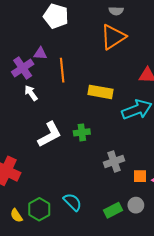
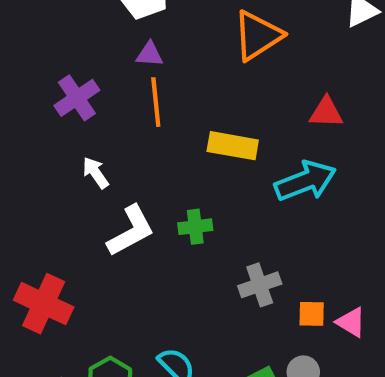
purple triangle: (40, 53) -> (150, 54), moved
white arrow: (31, 93) -> (96, 173), moved

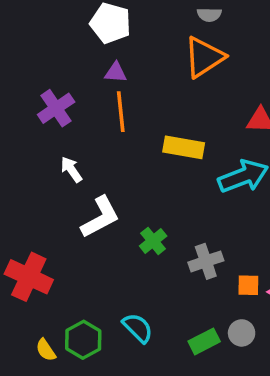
green cross: (195, 227) -> (153, 241), moved, turned -32

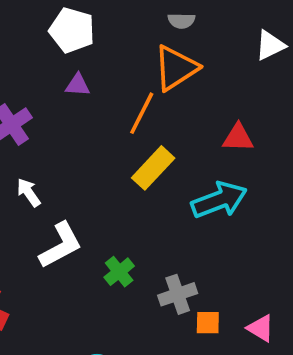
orange line: (121, 112) -> (142, 113), moved, turned 33
yellow rectangle: (184, 147) -> (153, 168), turned -57
orange square: (248, 285) -> (208, 323), moved

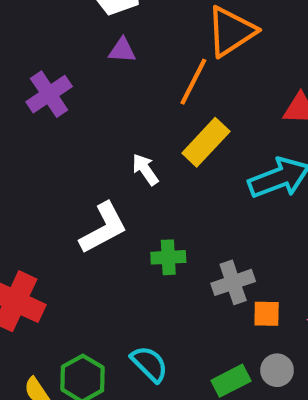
white arrow: (29, 192) -> (145, 169), moved
green cross: (119, 272) -> (168, 257), turned 36

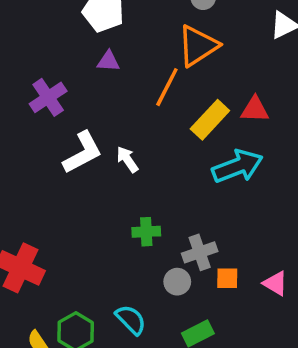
yellow rectangle: (206, 142) -> (210, 120), moved
white L-shape: (103, 228) -> (83, 153), moved
gray circle: (277, 370) -> (177, 282), moved

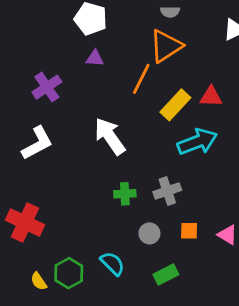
white L-shape: (83, 153) -> (37, 143), moved
white arrow: (127, 159) -> (110, 136), size x1.8
gray cross: (200, 252) -> (167, 191), moved

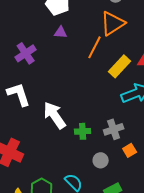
white arrow: (110, 136) -> (55, 115), moved
white L-shape: (37, 143) -> (19, 94), turned -80
orange square: (189, 231) -> (130, 150), moved, turned -32

